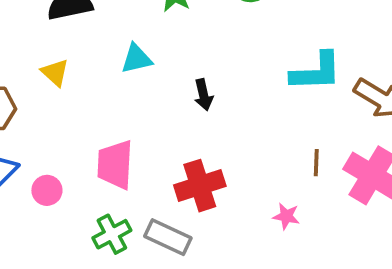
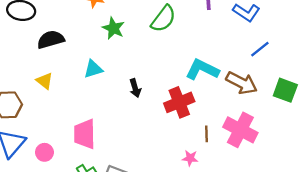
cyan L-shape: (316, 72) -> (202, 70), turned -148
brown line: (316, 163) -> (207, 134), moved
red cross: (200, 186) -> (179, 102), moved

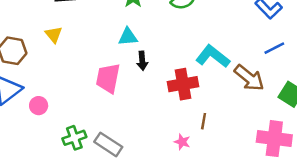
cyan triangle: (93, 69) -> (128, 37), moved
pink cross: (240, 130) -> (274, 139), moved, turned -32
pink trapezoid: (85, 134) -> (108, 78), moved

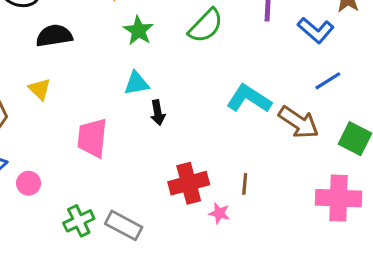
pink trapezoid: (108, 78) -> (92, 138), moved
red cross: (183, 84) -> (189, 183), moved

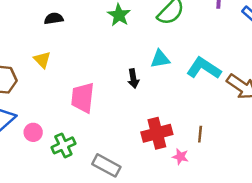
black semicircle: (54, 36) -> (54, 19), size x0.7
cyan triangle: (136, 83) -> (160, 59), moved
green cross: (79, 221) -> (63, 145), moved

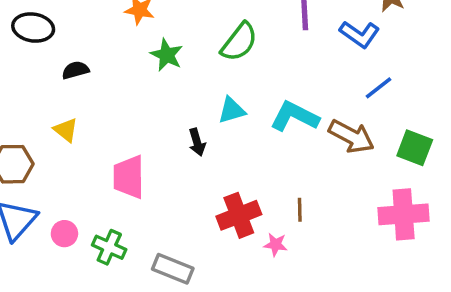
green cross: (63, 145) -> (109, 247), turned -35

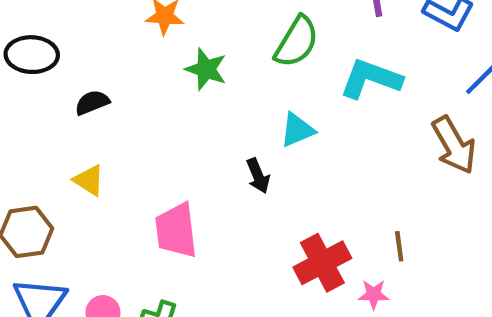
cyan L-shape: (295, 116) -> (371, 79), moved
brown arrow: (351, 136) -> (454, 145), turned 39

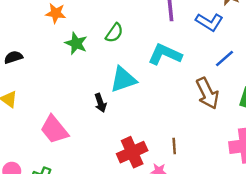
green semicircle: (297, 42) -> (114, 33), moved, size x0.7
cyan triangle: (297, 130) -> (123, 79), size x1.4
pink trapezoid: (176, 230) -> (54, 129), turned -36

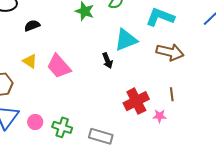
brown arrow: (207, 93) -> (170, 52), moved, turned -48
pink trapezoid: (54, 129) -> (59, 66), moved

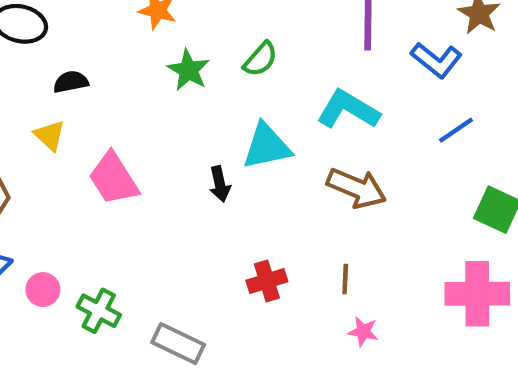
yellow triangle: (30, 61) -> (50, 135), moved
red cross: (136, 101) -> (267, 281), size x0.7
pink star: (160, 116) -> (363, 332), moved

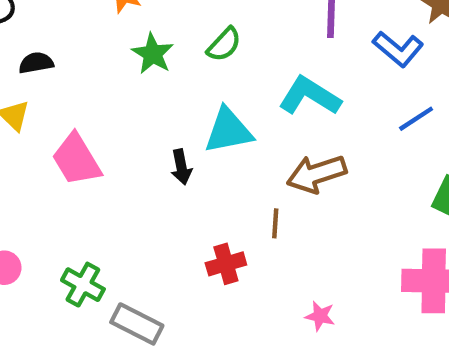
brown arrow: (357, 188) -> (316, 174), turned 138
brown line: (345, 279) -> (275, 223), moved
green cross: (99, 311) -> (83, 285), moved

